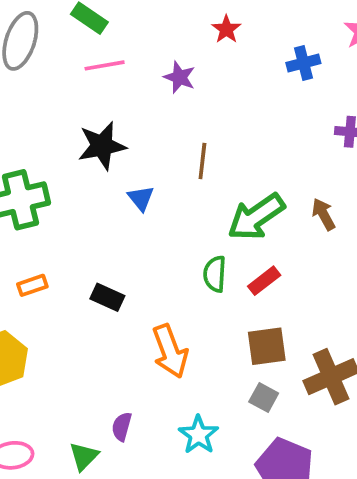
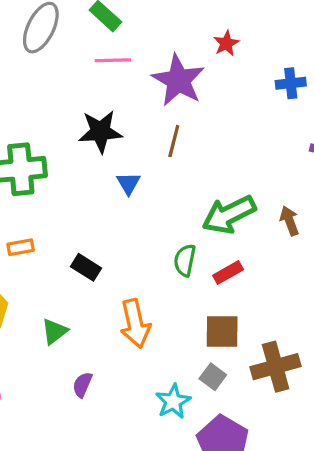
purple star: (180, 77) -> (178, 80), size x1.8
brown line: (202, 161) -> (174, 141), moved
cyan star: (198, 435) -> (173, 401), moved
green triangle: (84, 456) -> (54, 331), moved

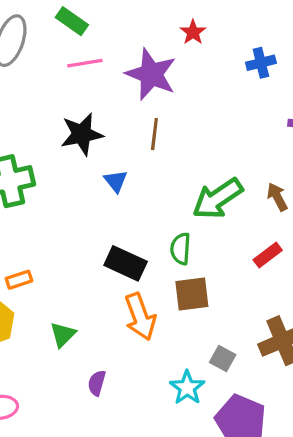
orange rectangle: (21, 247) -> (19, 280), moved
black rectangle: (86, 267) -> (126, 263), moved, size x1.4
red rectangle: (228, 273) -> (268, 255), moved
brown square: (222, 331) -> (192, 294), moved

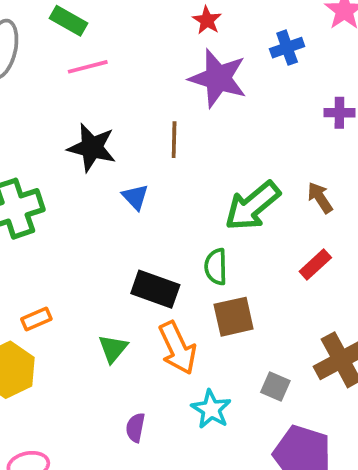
purple star: (151, 74) -> (218, 78), moved
black star: (82, 134) -> (92, 148), turned 30
green triangle: (63, 335) -> (113, 349), moved
cyan star: (187, 388) -> (211, 409), moved

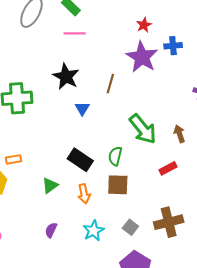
blue cross: (287, 48) -> (173, 46), moved
green arrow: (252, 206) -> (143, 129), turned -104
orange arrow: (178, 348) -> (84, 194), size x0.7

